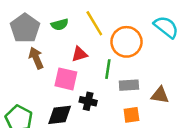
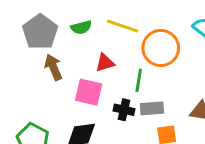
yellow line: (94, 23) -> (122, 26), turned -40
gray rectangle: (129, 85) -> (152, 108), moved
black cross: (88, 101) -> (124, 110), moved

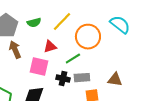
yellow line: (122, 26) -> (62, 22), turned -65
green line: (139, 80) -> (73, 59), turned 49

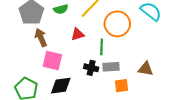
green line: (73, 59) -> (102, 47), turned -56
pink square: (39, 67) -> (52, 60), moved

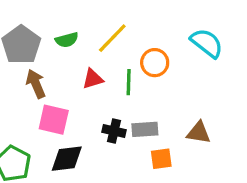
orange circle: (117, 24) -> (155, 63), size x0.7
green line: (102, 47) -> (129, 82), moved

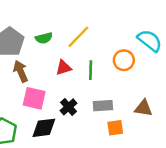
orange circle: (155, 63) -> (124, 60), moved
black cross: (114, 131) -> (68, 107), moved, turned 35

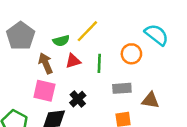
green semicircle: (44, 38) -> (61, 41), moved
brown arrow: (21, 71) -> (46, 63), moved
gray rectangle: (103, 106) -> (122, 88), moved

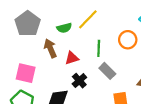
red triangle: (73, 61) -> (72, 58), moved
gray rectangle: (122, 88) -> (107, 71), moved, turned 49
pink square: (44, 91) -> (26, 73), moved

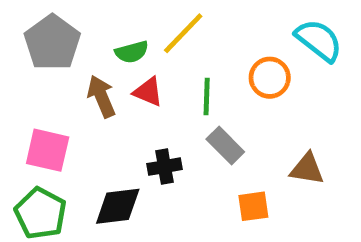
red triangle: (72, 58) -> (148, 92), moved, turned 40
black cross: (79, 81) -> (164, 167), turned 32

